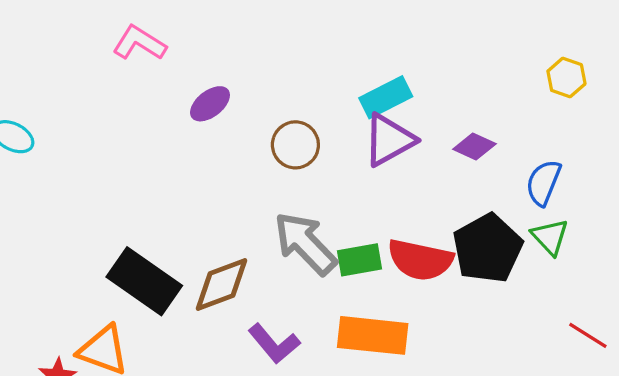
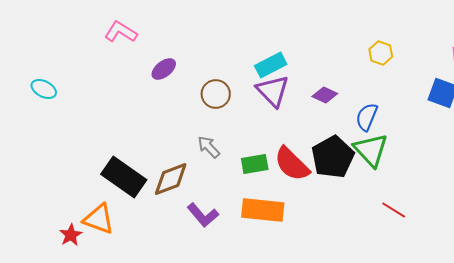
purple triangle: (389, 140) -> (273, 91), turned -45
green triangle: (550, 237) -> (371, 150), size x1.5
gray arrow: (305, 243) -> (209, 147), moved, size x0.6
red semicircle: (420, 260) -> (292, 164), turned 33

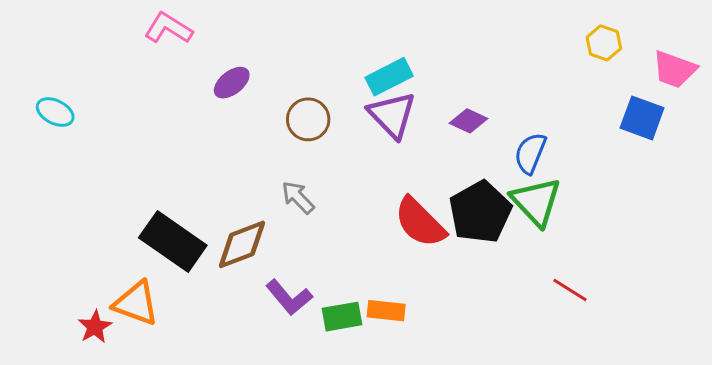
yellow hexagon: (381, 53) -> (604, 43), moved
green rectangle: (255, 164) -> (342, 317), moved
orange rectangle: (263, 210) -> (386, 311), moved, size x0.6

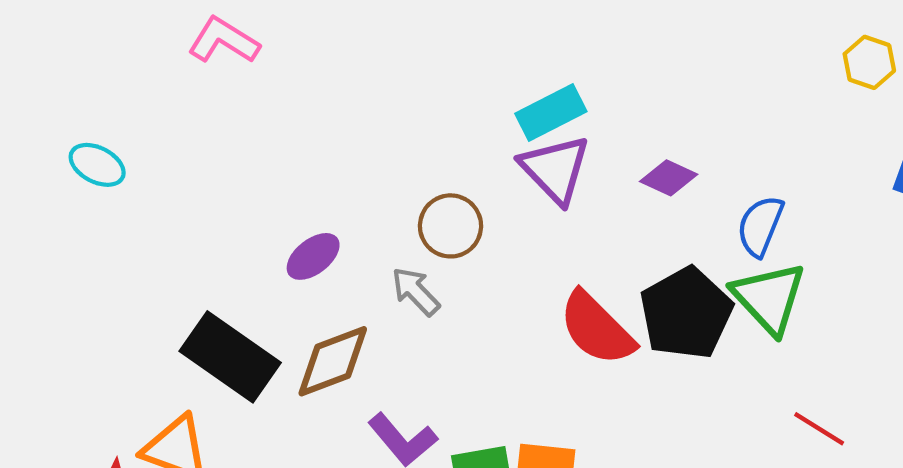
purple ellipse: (232, 83) -> (313, 256), moved
cyan ellipse: (55, 112) -> (97, 165), moved
brown circle: (308, 119) -> (450, 226), moved

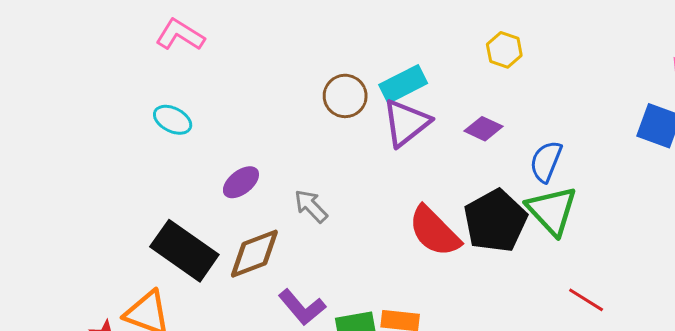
yellow hexagon: (869, 62) -> (504, 50), moved
cyan ellipse: (97, 165) -> (173, 120), moved
purple triangle: (555, 169) -> (406, 123), turned 36
brown circle: (450, 226) -> (345, 96), moved

